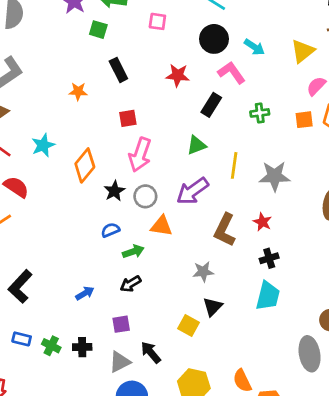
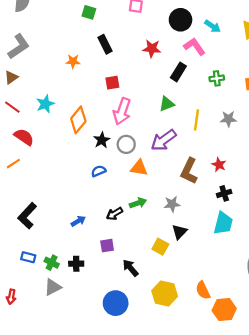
gray star: (275, 176) -> (228, 119), moved, size x0.7
green arrow: (133, 252) -> (138, 203), moved
gray triangle: (120, 362) -> (53, 287), moved

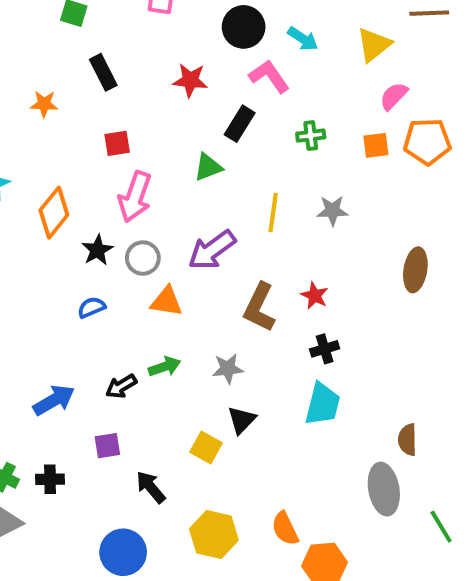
green triangle: (167, 104) -> (208, 167), moved
blue arrow: (78, 221) -> (54, 400), size x1.5

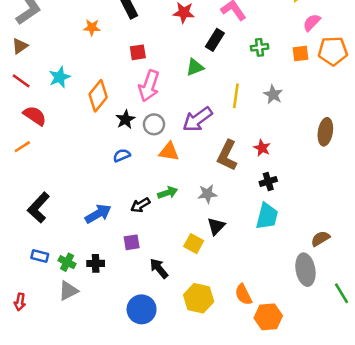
gray star: (332, 211) -> (273, 95), turned 30
brown semicircle: (407, 440) -> (320, 239), turned 60

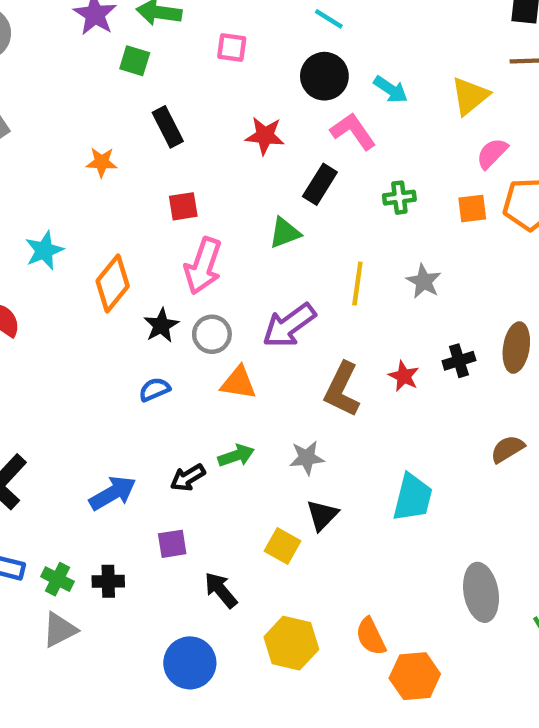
black cross: (268, 181) -> (459, 361), moved
brown semicircle: (320, 239) -> (507, 449), moved

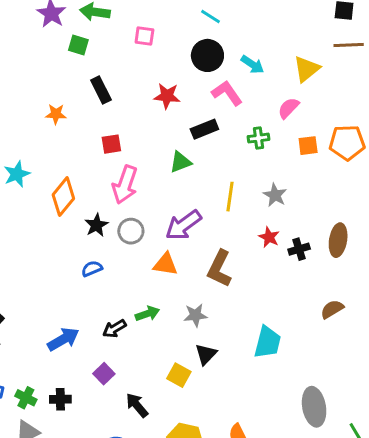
pink semicircle: (492, 153) -> (289, 108), moved
black rectangle: (320, 184) -> (204, 129), turned 36
red star: (404, 376) -> (269, 237), moved
orange triangle: (238, 383) -> (165, 264), moved
purple square: (172, 544) -> (104, 374), turned -35

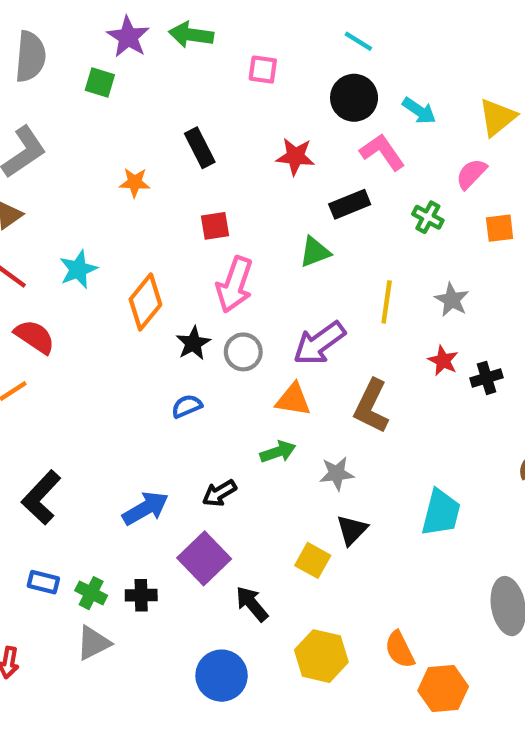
green square: (78, 45) -> (100, 83), moved
green cross: (259, 138) -> (428, 217), turned 35
green arrow: (147, 314) -> (278, 452), moved
purple square: (104, 374) -> (204, 558), size x1.6

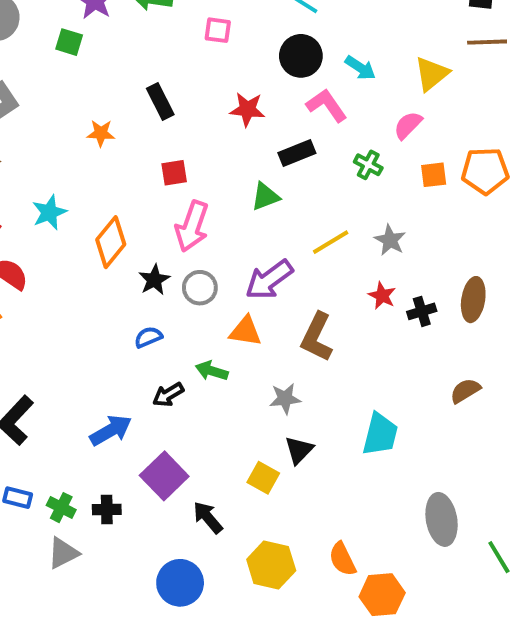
yellow line: (387, 302) -> (331, 242), turned 51
green arrow: (278, 452) -> (212, 371), moved, turned -144
black arrow: (219, 493) -> (168, 395), moved

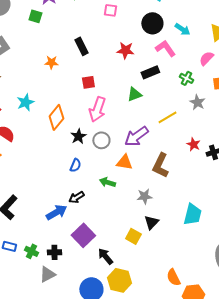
gray star: (390, 240) -> (197, 102), moved
blue semicircle: (148, 337) -> (75, 165), turned 136
black arrow: (168, 395) -> (76, 197), moved
gray triangle: (63, 553) -> (47, 274), moved
yellow hexagon: (271, 565) -> (119, 280), moved

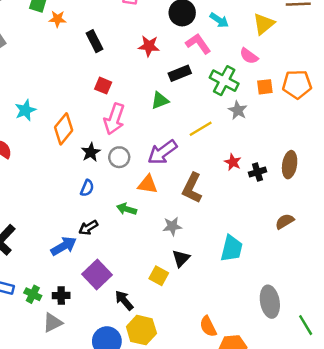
pink semicircle: (206, 58) -> (249, 56), turned -98
orange star: (51, 62) -> (57, 19), moved
green cross: (186, 78) -> (224, 81), size x1.6
red square: (88, 82) -> (103, 86), turned 32

